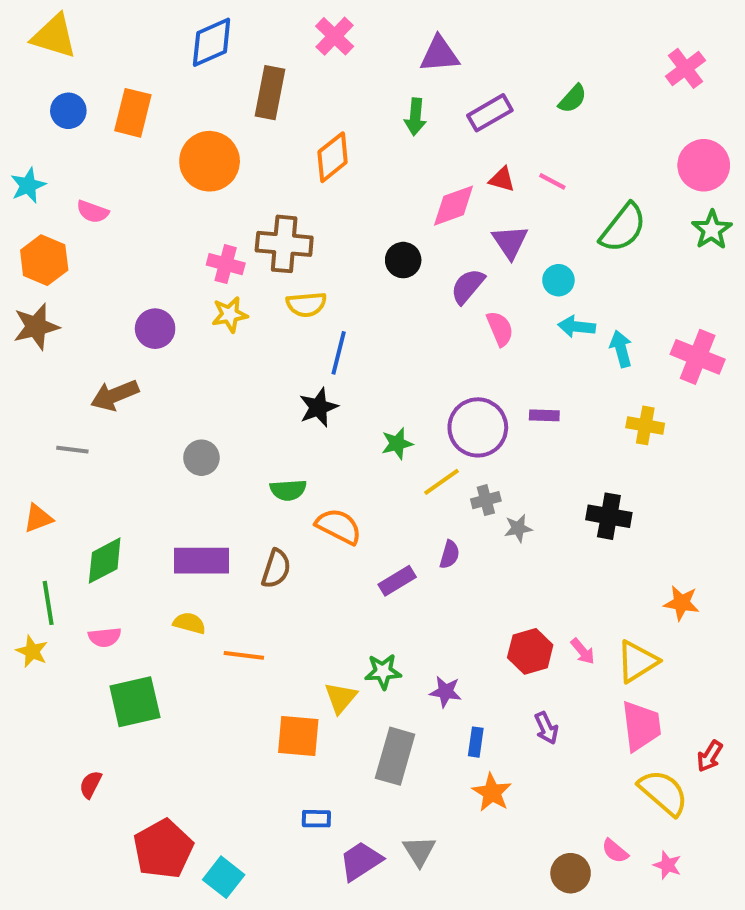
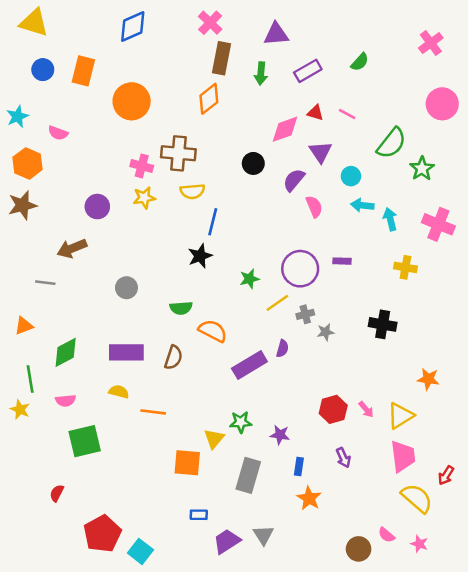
brown rectangle: (270, 93) -> (222, 58), moved
green star: (712, 230) -> (422, 169), moved
purple rectangle: (397, 581) -> (249, 365), size x1.5

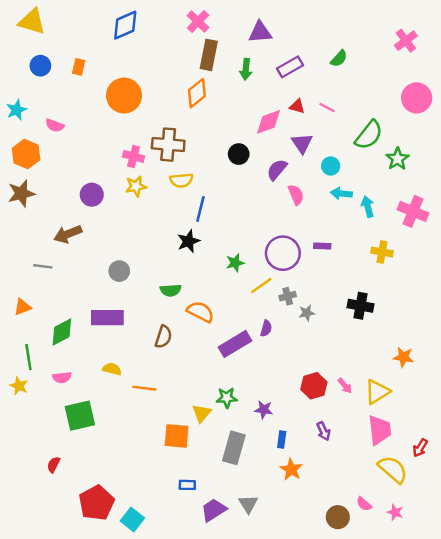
orange rectangle: (83, 71) -> (79, 67), size x0.6
purple rectangle: (126, 352) -> (107, 318), moved

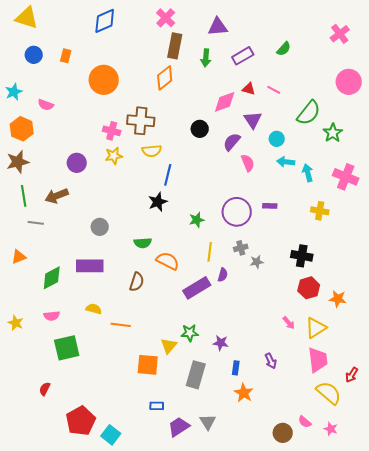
yellow line: (261, 285) -> (210, 252), moved, turned -48
green line: (28, 357) -> (24, 196), moved
red hexagon: (314, 386) -> (309, 288), moved

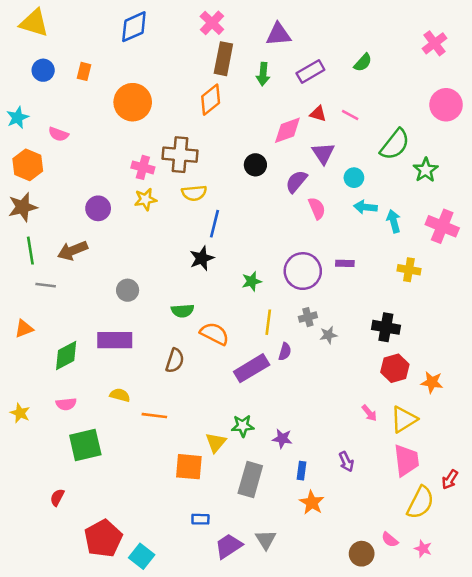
yellow semicircle: (329, 393) -> (420, 503), turned 76

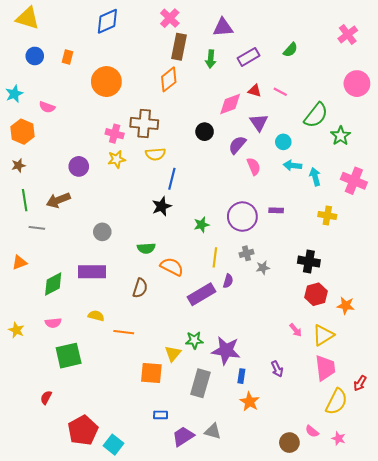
brown star: (23, 207) -> (18, 165), size x0.6
purple star: (282, 439) -> (226, 351), size x1.8
gray triangle: (266, 540) -> (213, 431), turned -42

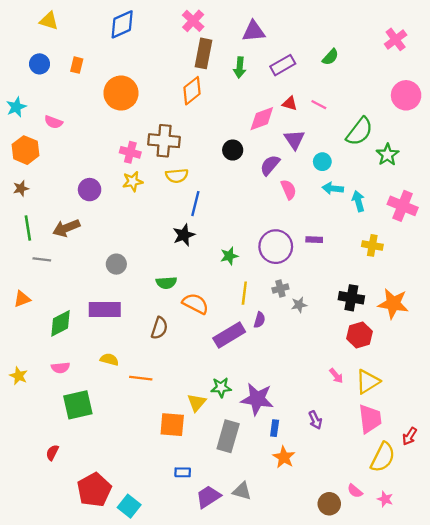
yellow triangle: (28, 18) -> (49, 21), moved, size x0.7
orange star: (346, 306) -> (393, 304), moved, size x1.5

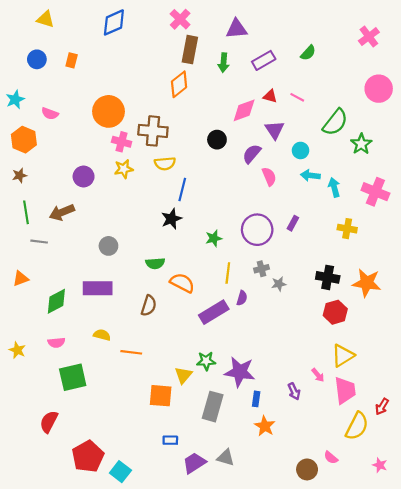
orange circle: (121, 93) -> (108, 111), moved
purple rectangle: (314, 240) -> (293, 223), turned -64
pink arrow: (336, 376) -> (318, 375), moved
red semicircle: (52, 453) -> (49, 422), size x1.5
pink star: (385, 499) -> (380, 465), moved

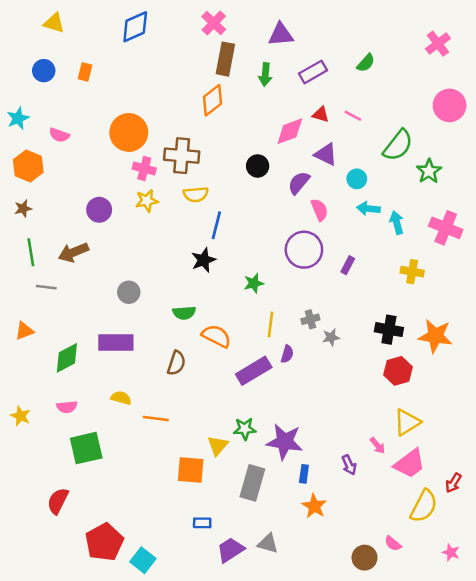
purple triangle: (274, 130) -> (326, 154), turned -30
purple circle: (257, 230) -> (304, 250), moved
pink trapezoid: (345, 390) -> (410, 464), turned 60

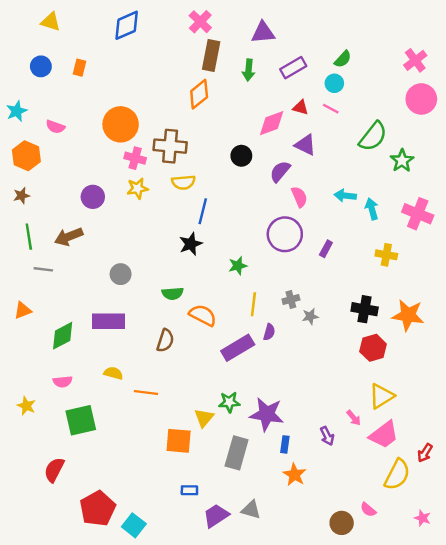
pink cross: (438, 44) -> (415, 60), moved
cyan circle: (357, 179) -> (334, 83), moved
yellow star: (21, 416) -> (26, 406), moved

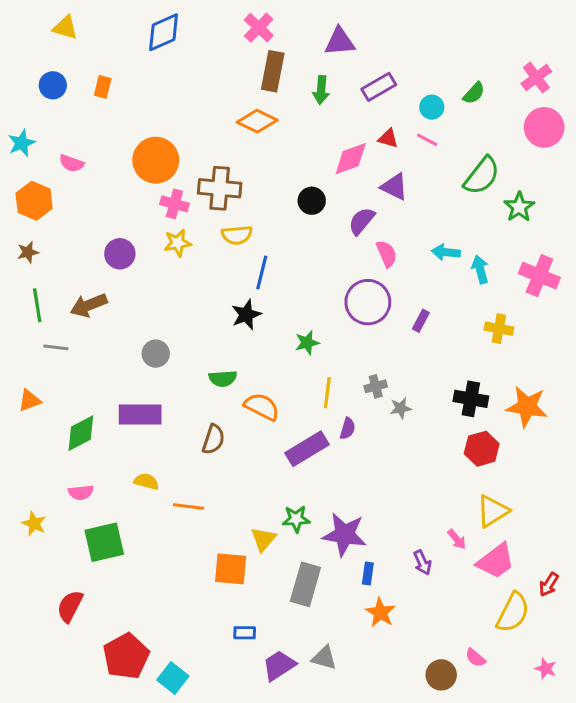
green semicircle: (343, 59) -> (474, 93), moved
orange diamond: (199, 94) -> (257, 121), turned 64

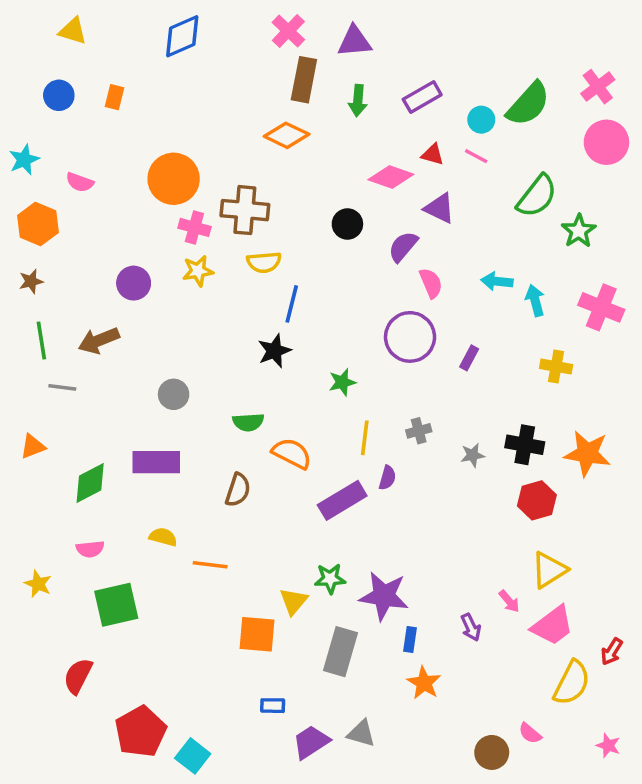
purple triangle: (340, 42) -> (354, 41), moved
green semicircle: (474, 93) -> (528, 104), size x1.8
pink diamond: (351, 159) -> (391, 177), turned 39
gray star: (401, 408) -> (473, 455), moved

